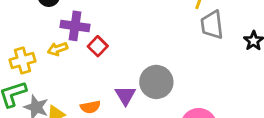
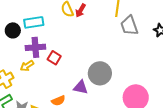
purple triangle: (125, 95) -> (81, 87), turned -35

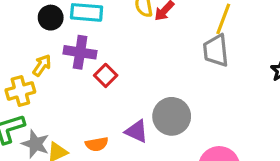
gray trapezoid: (129, 26) -> (216, 51), moved
yellow arrow: (27, 66) -> (42, 65), moved, turned 144

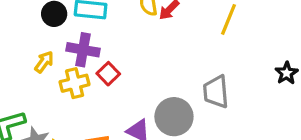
gray trapezoid: (216, 51) -> (216, 92), moved
yellow cross: (20, 91) -> (75, 83), moved

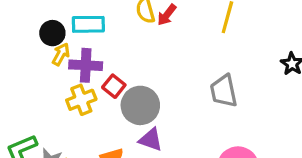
yellow arrow: (44, 62) -> (61, 54), moved
gray circle: (174, 117) -> (140, 105), moved

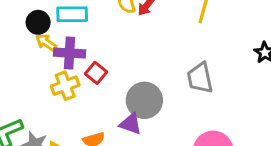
yellow arrow: (61, 54) -> (46, 42), turned -85
gray circle: (140, 105) -> (144, 100), moved

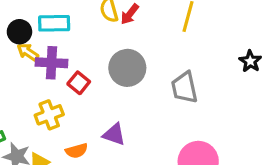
yellow cross: (65, 86) -> (49, 115), moved
gray circle: (144, 100) -> (127, 68), moved

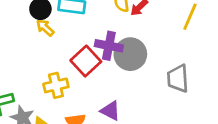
purple cross: (52, 63) -> (109, 46), moved
red square: (79, 83) -> (86, 61), size x1.5

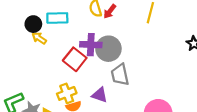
gray trapezoid: (178, 78) -> (120, 75), moved
yellow cross: (56, 85) -> (67, 93), moved

